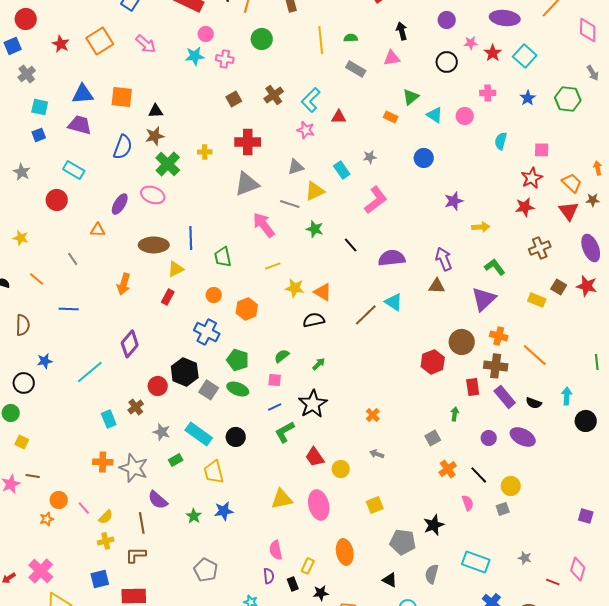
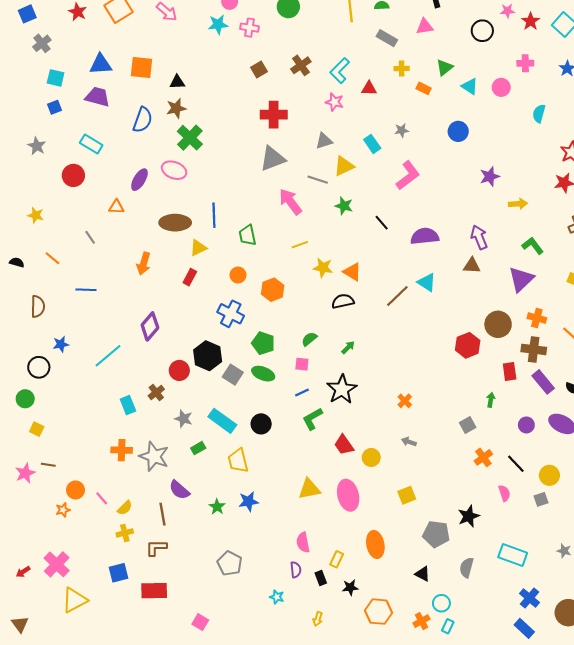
yellow cross: (205, 152) -> (402, 68), moved

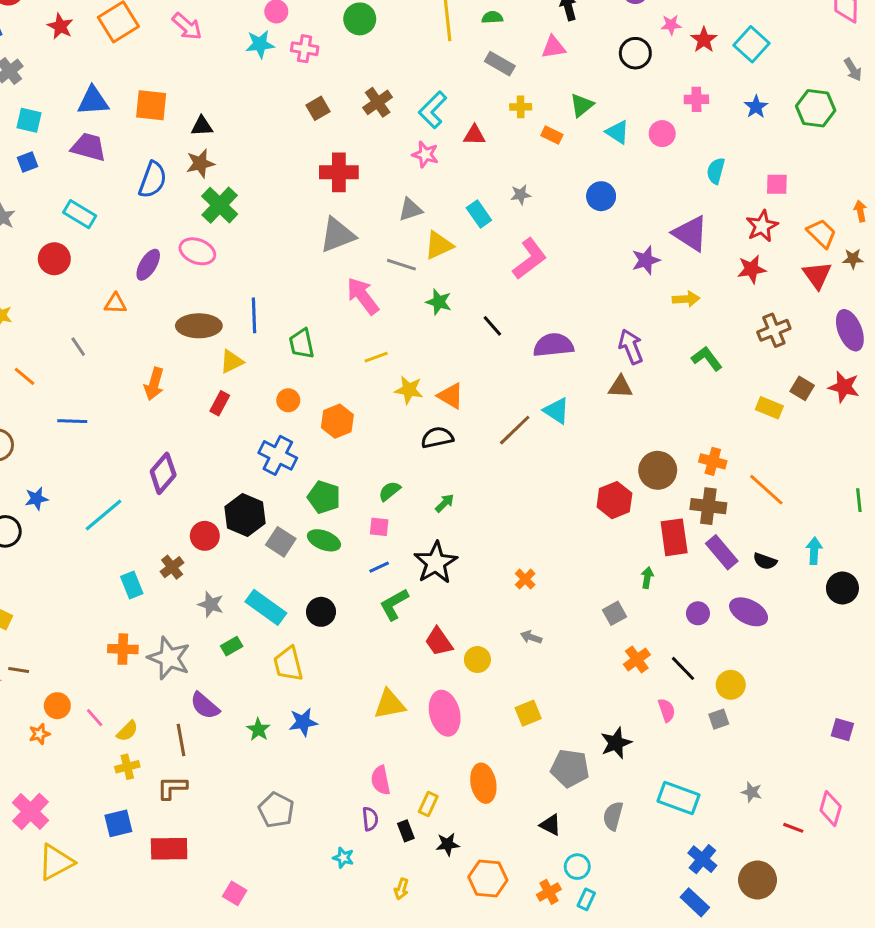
purple triangle: (521, 279) -> (690, 233), moved, turned -44
red rectangle: (510, 371) -> (674, 537), size x1.4

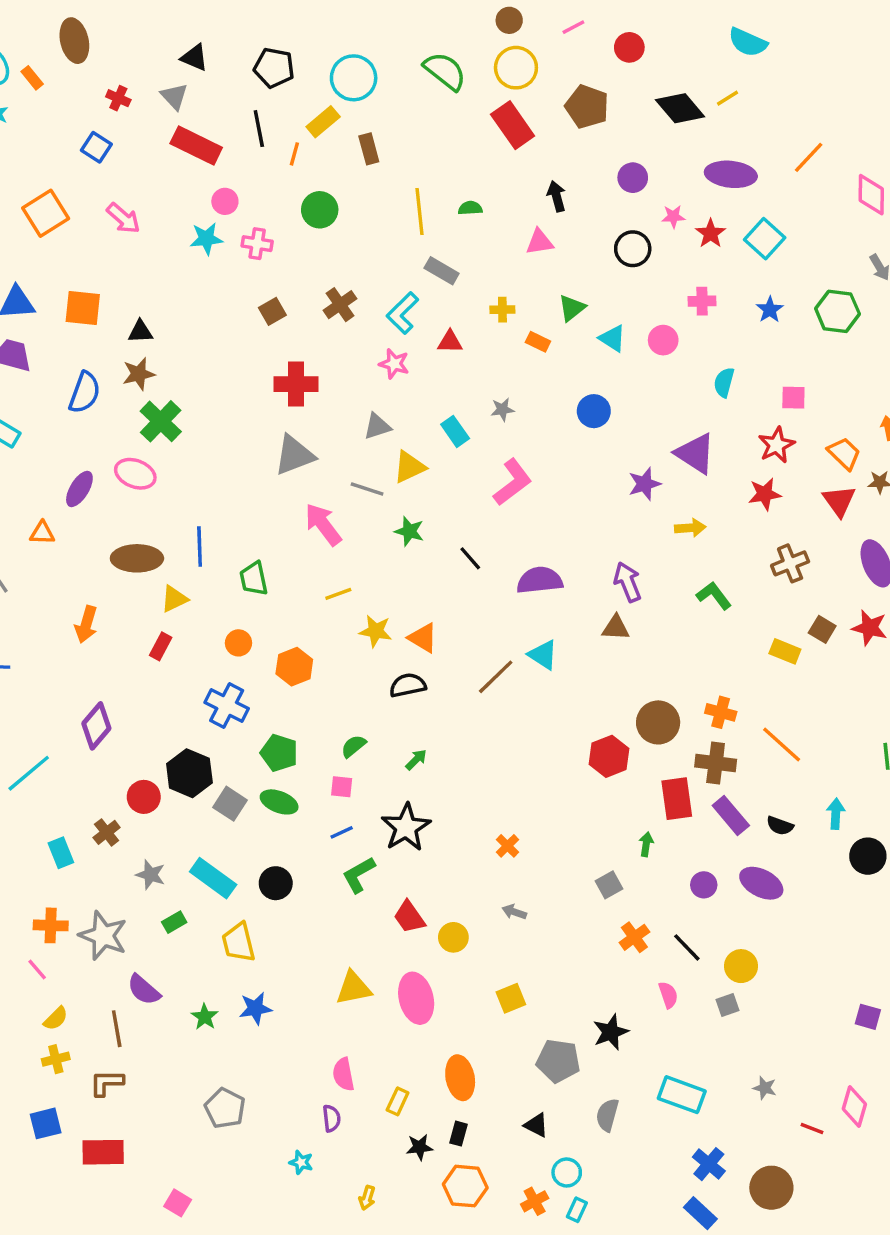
gray rectangle: (500, 64) -> (442, 271), moved
pink line: (95, 718) -> (37, 969), moved
black rectangle: (406, 831) -> (458, 1134), moved, turned 36

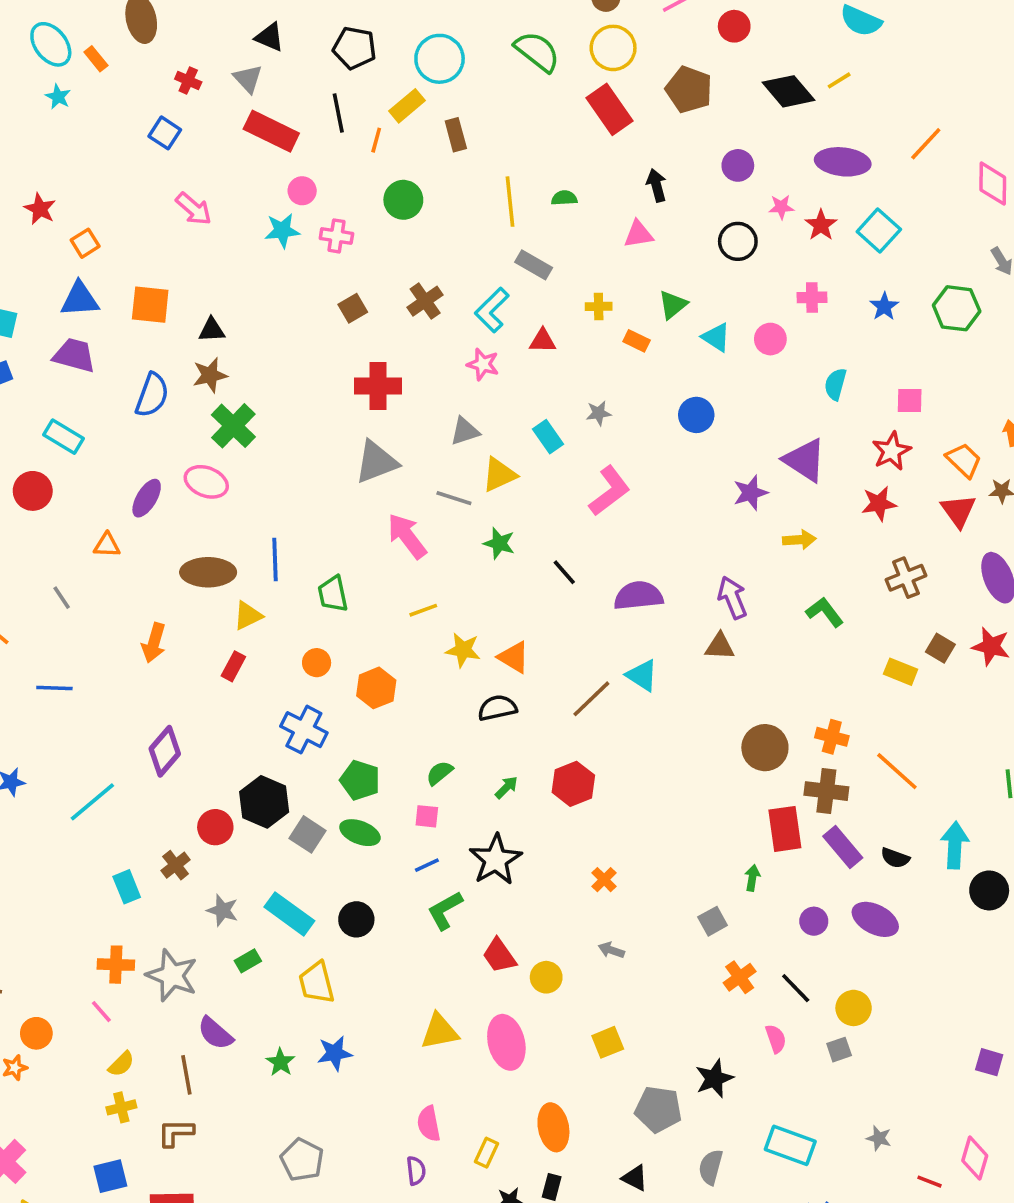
orange square: (46, 213) -> (85, 243), moved, size x0.6
red hexagon: (609, 756) -> (573, 784), moved
cyan arrow: (836, 814) -> (955, 845), size x1.4

